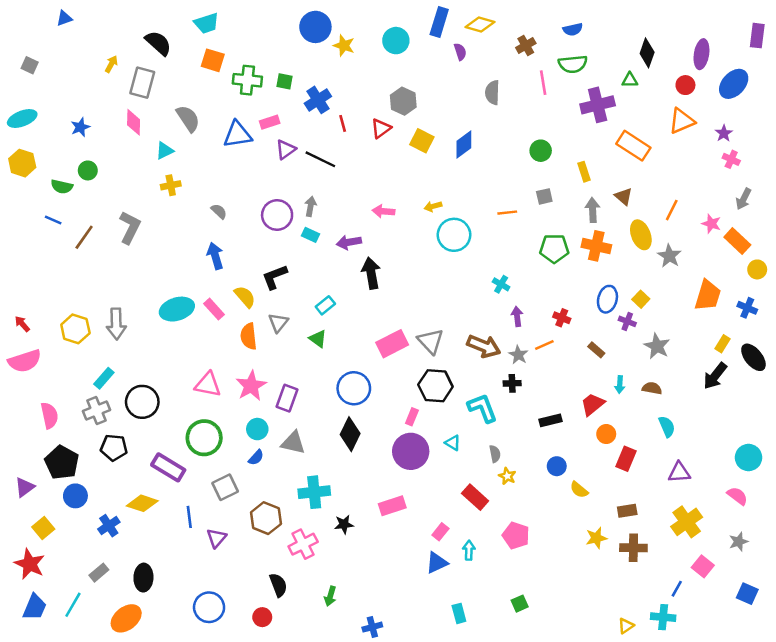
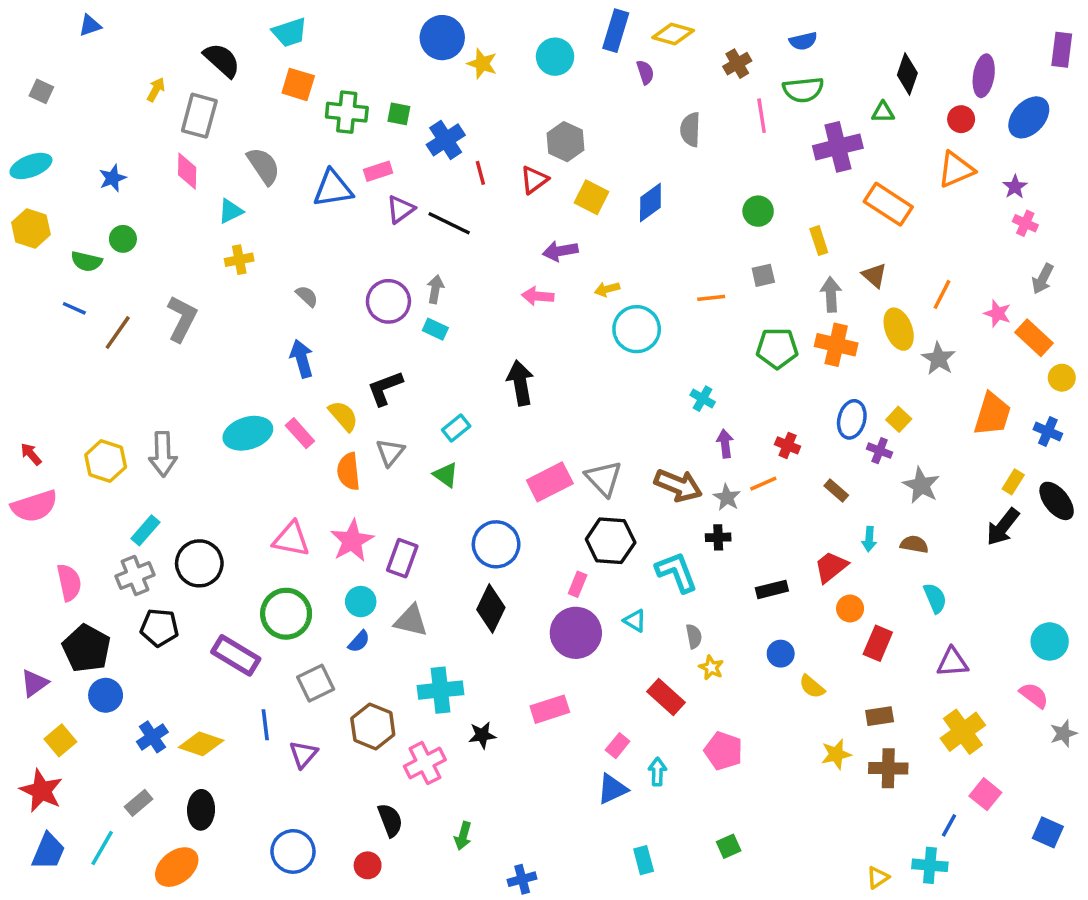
purple arrow: (349, 242) -> (560, 251), moved
yellow diamond: (142, 503) -> (201, 744), moved
gray star: (739, 542) -> (1064, 733), moved

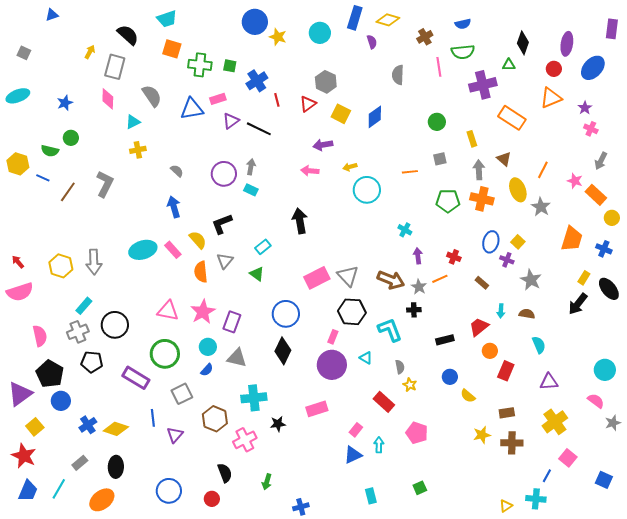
yellow hexagon: (31, 228) -> (18, 164), moved
purple triangle: (34, 683) -> (20, 394), size x1.5

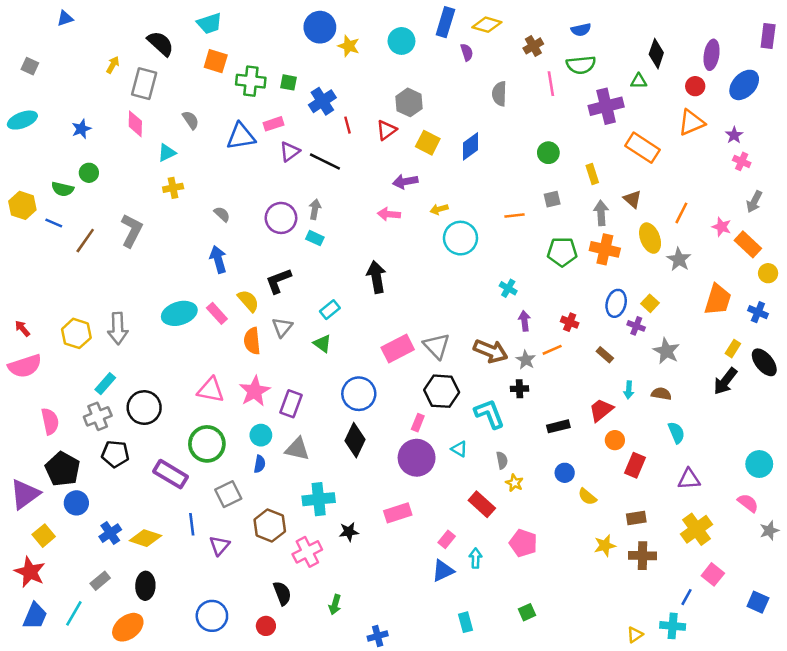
gray semicircle: (152, 96) -> (191, 120), size x0.7
blue semicircle: (207, 370) -> (260, 464), turned -32

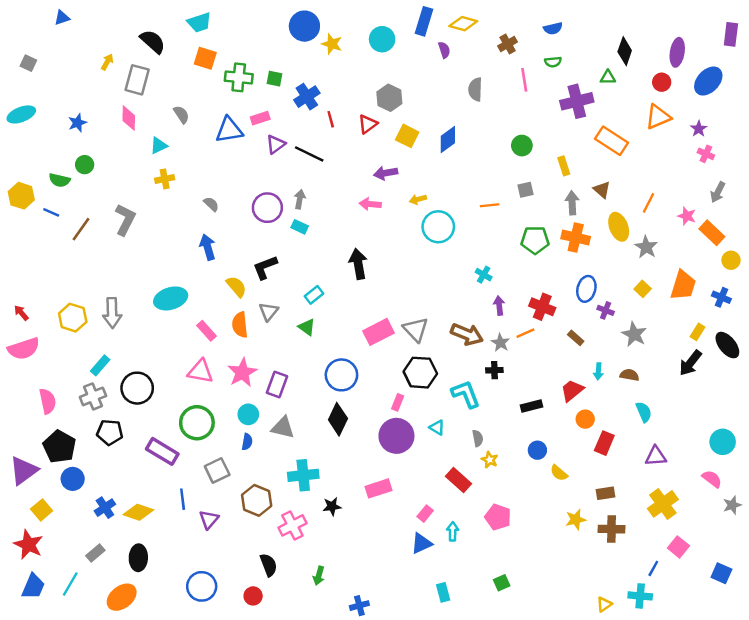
green semicircle: (581, 65) -> (553, 62), size x0.6
yellow square: (650, 303) -> (643, 289), moved
pink rectangle: (217, 313) -> (206, 331), moved
red cross: (570, 322) -> (542, 307), size x1.5

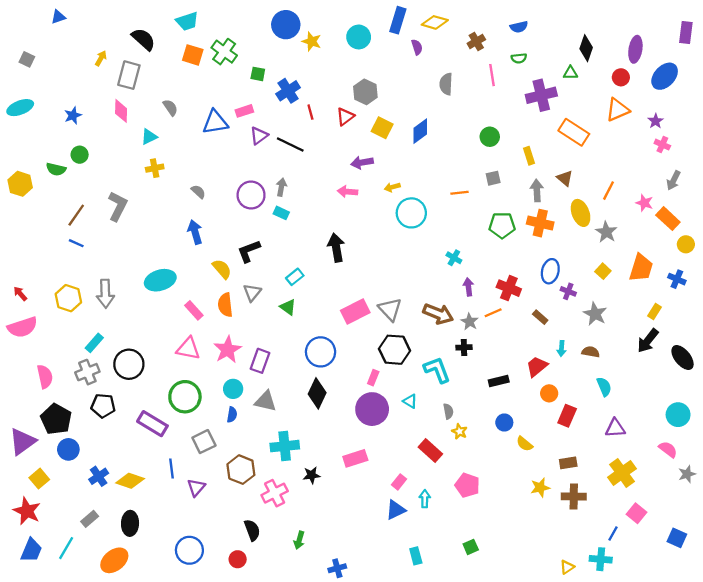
green cross: (239, 77) -> (224, 52), moved, turned 30
blue line: (51, 212) -> (76, 243), moved
black ellipse: (727, 345) -> (683, 358), moved

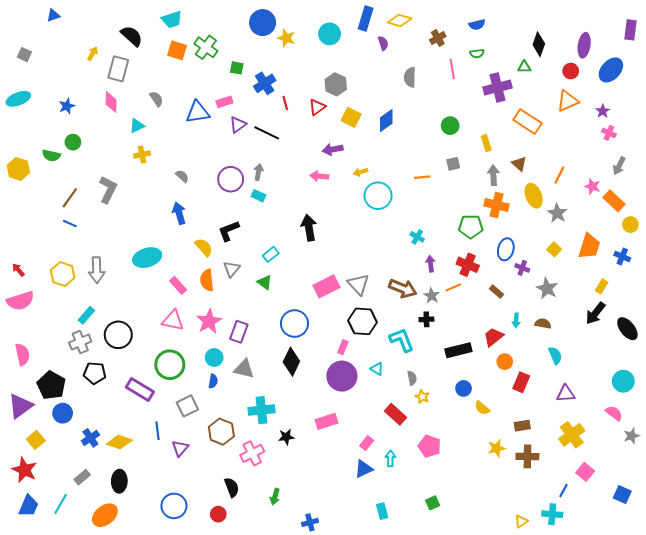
green pentagon: (502, 225) -> (471, 227), moved
pink semicircle: (45, 377) -> (22, 354), moved
black rectangle: (499, 381) -> (458, 350), size x1.4

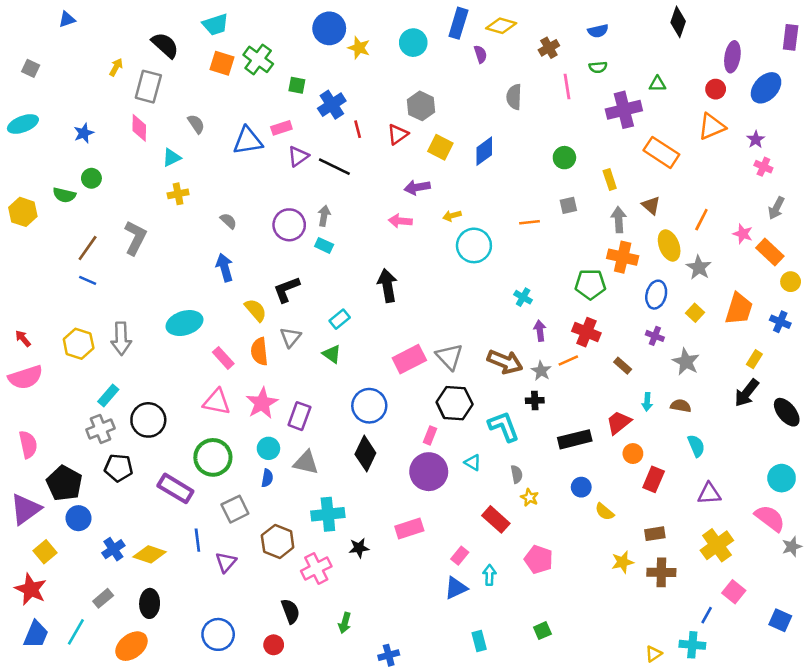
black diamond: (539, 44) -> (678, 22), moved
blue ellipse: (506, 249) -> (656, 295), moved
pink semicircle: (614, 413) -> (770, 518), size x1.4

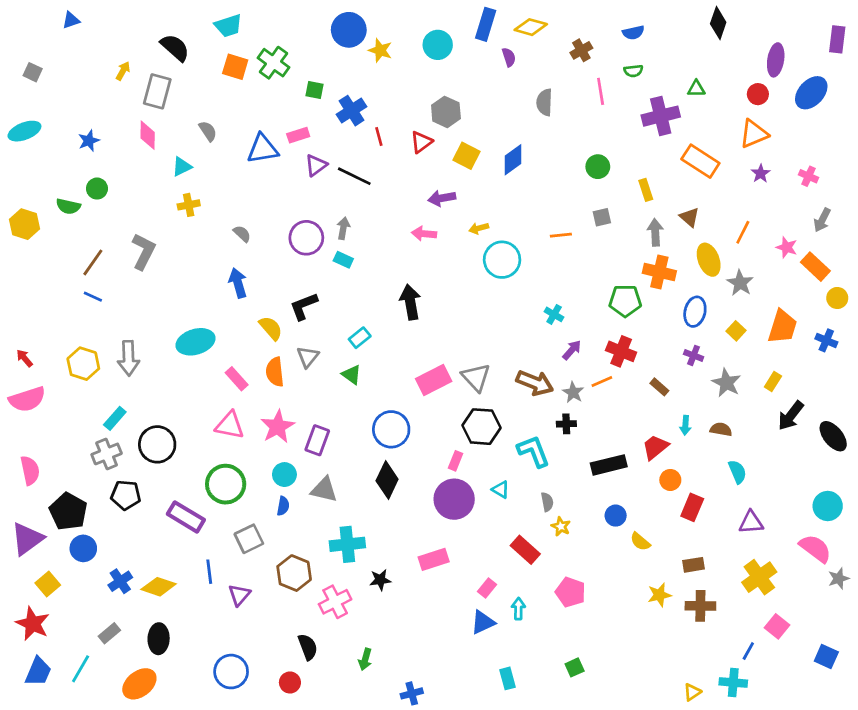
purple star: (756, 140) -> (761, 173), moved
purple arrow: (540, 331) -> (572, 350), turned 48
yellow rectangle: (754, 359) -> (773, 381), moved

